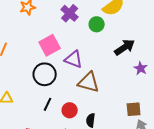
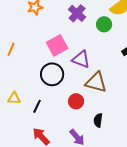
black line: (48, 104) -> (37, 106), moved
red circle: (70, 110) -> (76, 101), moved

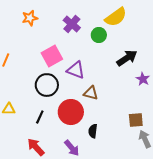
brown triangle: (96, 82) -> (91, 93), size x0.7
red circle: (76, 101) -> (71, 112), size x1.6
black line: (37, 106) -> (40, 117), moved

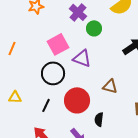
green circle: (99, 35) -> (94, 28), moved
brown triangle: (91, 93) -> (110, 86), moved

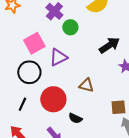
purple triangle: (82, 58) -> (58, 57), turned -48
black semicircle: (99, 119) -> (75, 118), turned -72

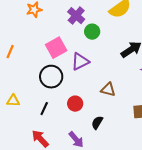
red circle: (53, 99) -> (75, 104), size x0.6
black semicircle: (75, 118) -> (97, 123), turned 96

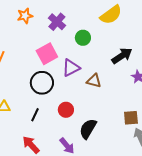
purple cross: (76, 16) -> (57, 22), moved
brown triangle: (108, 90) -> (94, 81), moved
black semicircle: (97, 123) -> (88, 129), size x1.5

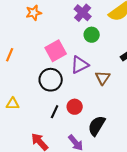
purple cross: (57, 22) -> (83, 13), moved
brown triangle: (94, 81) -> (103, 78), turned 49
black line: (35, 115) -> (55, 112), moved

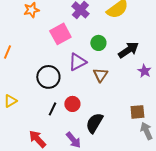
green circle: (92, 35) -> (98, 43), moved
pink square: (56, 51) -> (60, 34), moved
yellow triangle: (13, 104) -> (10, 101), turned -32

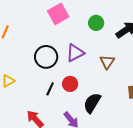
purple triangle: (77, 62) -> (75, 53), moved
brown triangle: (100, 75) -> (107, 62), moved

